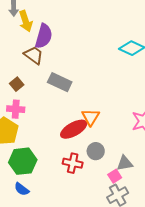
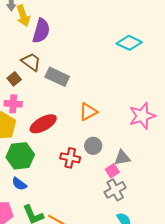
brown trapezoid: (34, 55) -> (31, 62), moved
orange triangle: (91, 117) -> (88, 112), turned 30
red ellipse: (74, 129) -> (43, 124), moved

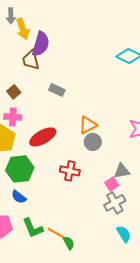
brown trapezoid: (31, 62) -> (31, 60), moved, turned -140
gray rectangle: (57, 77) -> (57, 90), size x0.7
gray circle: (93, 146) -> (93, 142), moved

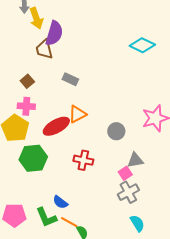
orange triangle: (88, 125) -> (77, 114), moved
gray circle: (93, 142) -> (116, 131), moved
blue semicircle: (19, 197) -> (60, 202), moved

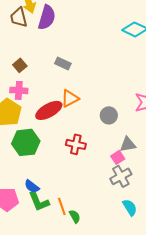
brown trapezoid: (44, 49) -> (19, 17), moved
blue semicircle: (60, 202) -> (32, 186), moved
orange line: (69, 222) -> (62, 206), turned 42

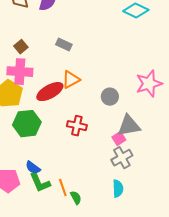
pink cross: (19, 90) -> (20, 72), size x1.4
gray triangle: (128, 144) -> (129, 126), size x1.4
cyan semicircle: (130, 207) -> (118, 189), moved, turned 30

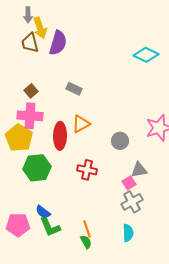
red ellipse: (50, 92) -> (60, 136), turned -60
gray triangle: (129, 126) -> (139, 170), size x0.7
orange line: (63, 188) -> (87, 229), moved

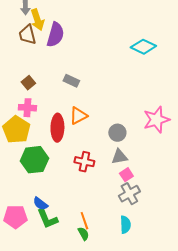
pink cross: (30, 116) -> (27, 108), size x0.7
gray triangle: (139, 170) -> (119, 157), moved

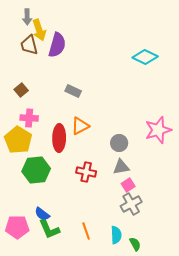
brown square: (28, 83) -> (21, 90), moved
cyan semicircle: (125, 225) -> (116, 235), moved
green semicircle: (83, 234) -> (135, 244), moved

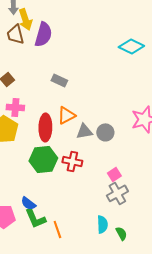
gray triangle: (121, 167) -> (84, 131), moved
green hexagon: (36, 170) -> (43, 159), moved
orange line: (86, 231) -> (57, 229), moved

